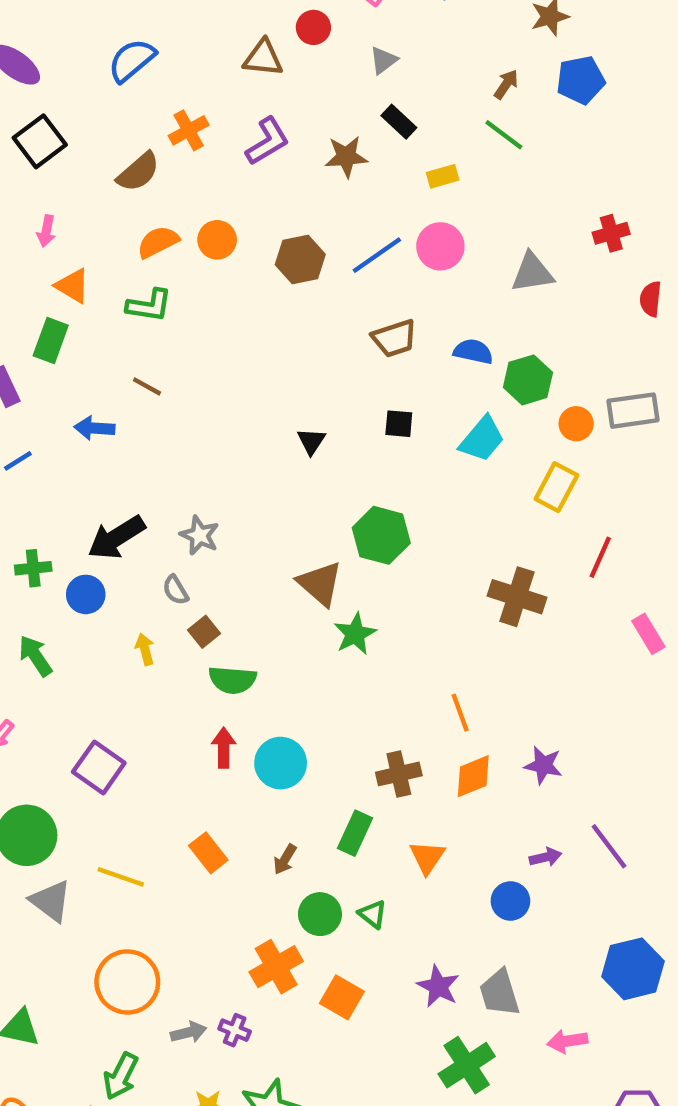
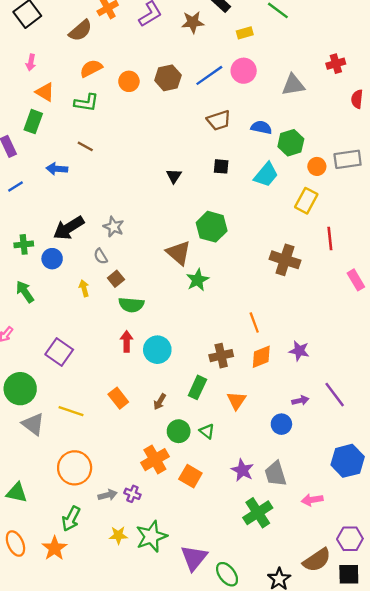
orange circle: (217, 240) -> (129, 81), moved
red line: (600, 557) -> (330, 239), turned -30

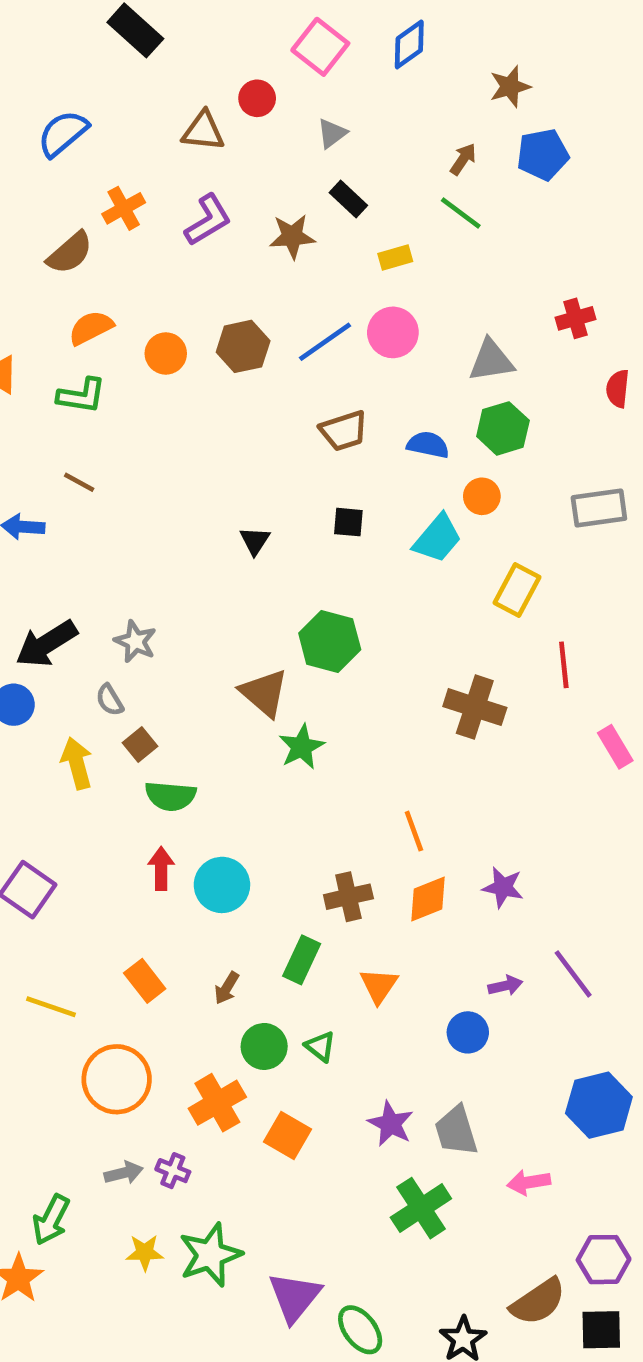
green hexagon: (291, 143) -> (503, 428), moved
orange circle: (317, 166) -> (482, 496), moved
yellow arrow: (84, 288) -> (77, 763), size x1.5
orange circle: (75, 468) -> (117, 1079), moved

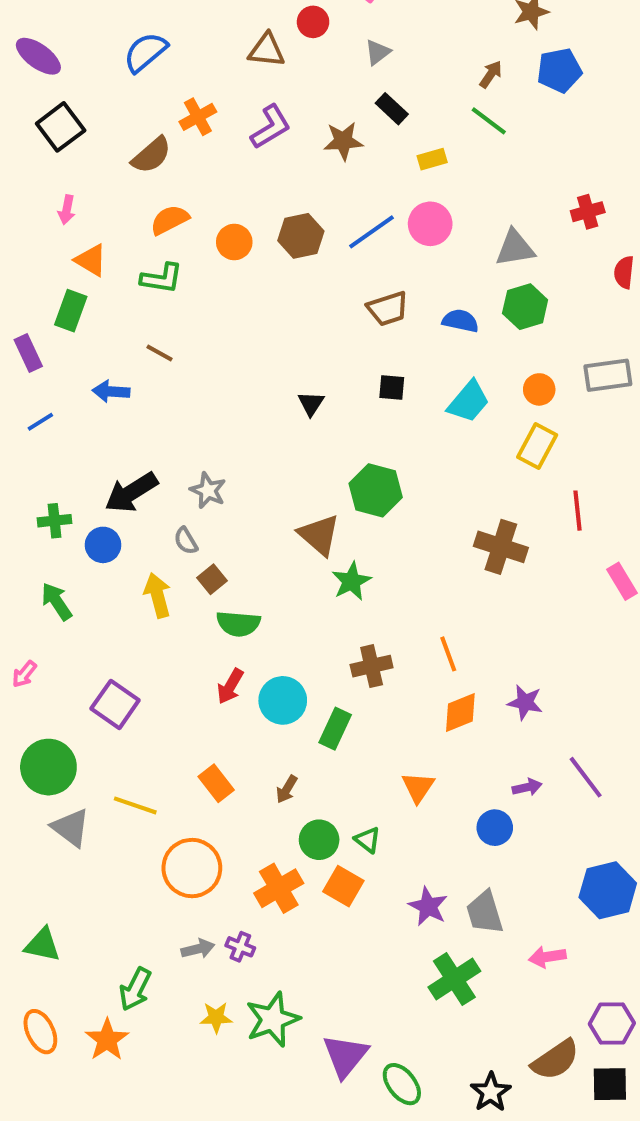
orange circle: (482, 496) -> (539, 389), moved
red arrow: (161, 869) -> (230, 686), turned -150
brown cross: (348, 897) -> (372, 666), moved
green rectangle: (302, 960) -> (335, 729), moved
orange square: (288, 1135) -> (343, 886), moved

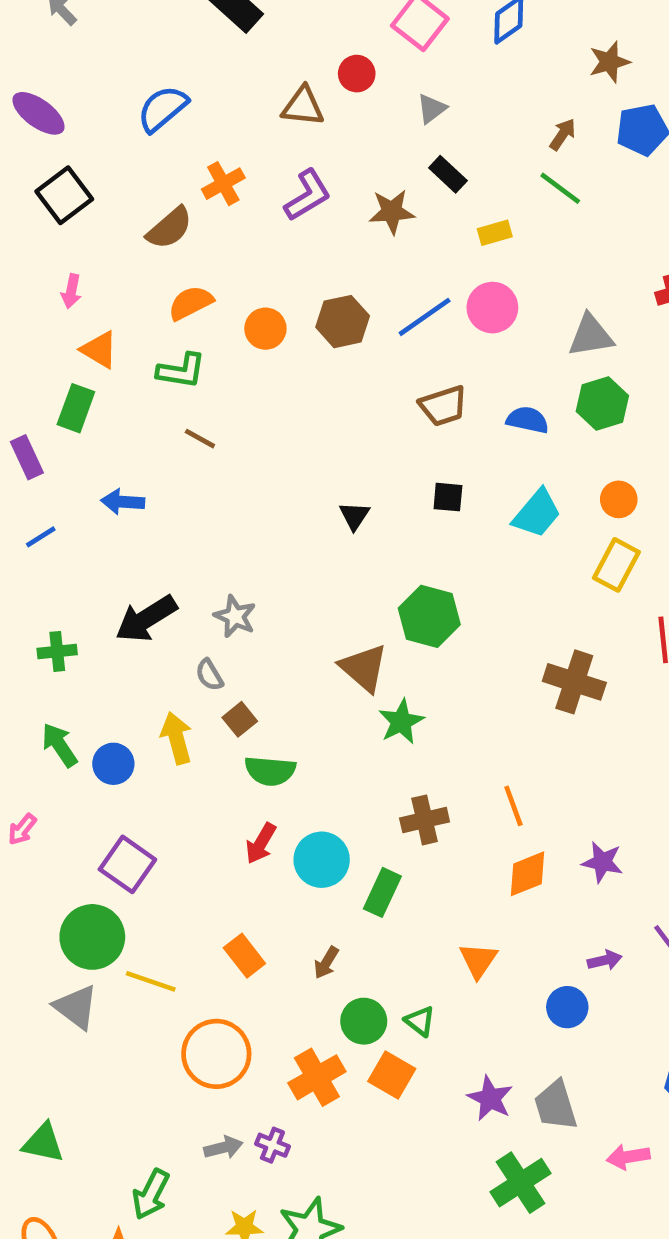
brown line: (160, 353) -> (200, 439), moved
blue circle: (103, 545) -> (113, 764), moved
green circle: (48, 767) -> (92, 937), moved

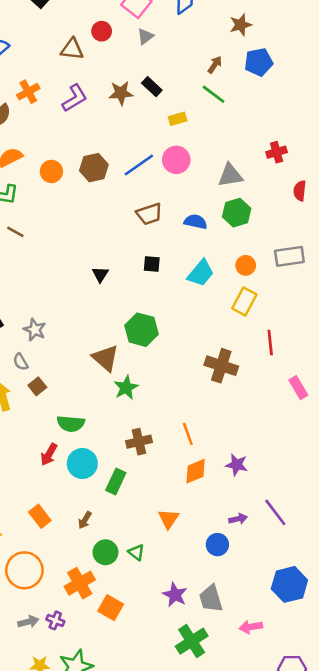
gray triangle: (432, 109) -> (145, 36), moved
brown star: (392, 212) -> (121, 93), moved
green semicircle: (270, 771) -> (71, 424), moved
orange square: (392, 1075) -> (111, 608), moved

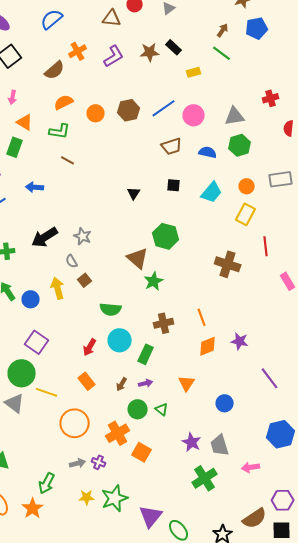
pink circle: (176, 160) -> (194, 115), moved
red arrow: (49, 454) -> (90, 347), moved
purple arrow: (238, 519) -> (146, 383), moved

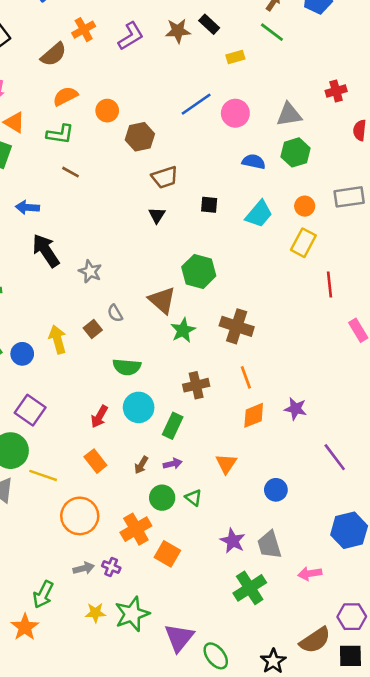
brown hexagon: (129, 110) -> (140, 137), moved
brown trapezoid: (172, 146) -> (165, 177), moved
black arrow: (45, 237) -> (46, 251), moved, turned 88
gray semicircle: (72, 261) -> (115, 313), moved
brown cross: (228, 264) -> (237, 326), moved

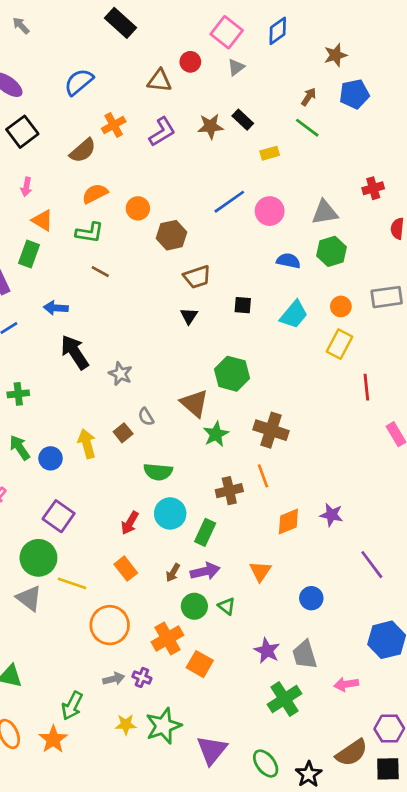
orange line: (246, 377) -> (263, 476), moved
purple arrow: (173, 464) -> (205, 571), size x1.5
green ellipse: (216, 656) -> (266, 764), moved

